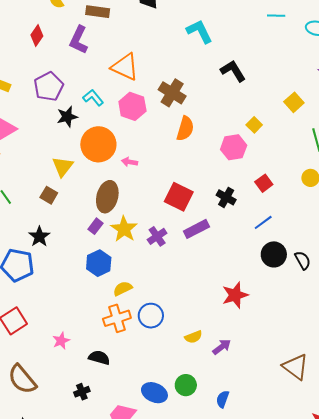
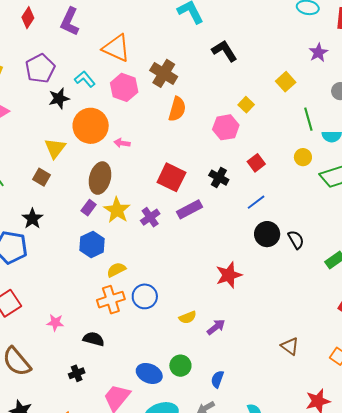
pink star: (61, 341) -> (55, 323), turned 30
brown triangle: (295, 367) -> (290, 346), size x0.7

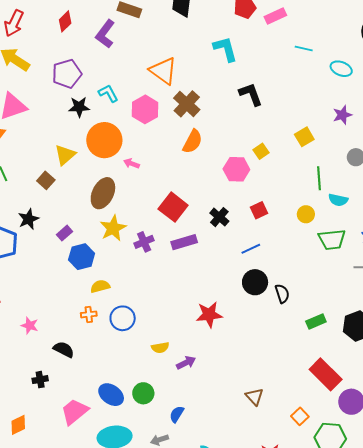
orange triangle: (116, 48) -> (163, 71), moved
purple rectangle: (89, 208) -> (64, 233), moved
orange cross: (111, 300) -> (89, 314), size x0.6

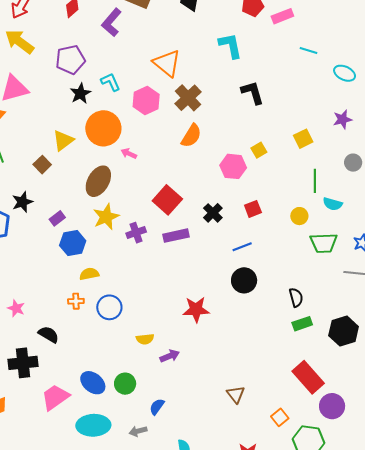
black star: (79, 107) -> (80, 93), turned -30
black semicircle: (282, 294) -> (296, 297), moved
black cross: (40, 380) -> (23, 363), size x1.8

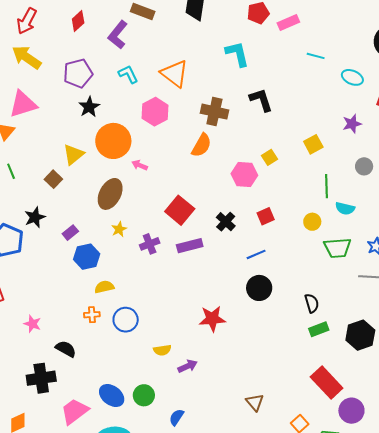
cyan L-shape: (111, 82) -> (128, 74), moved
brown cross: (188, 98) -> (214, 112), moved, turned -32
yellow star: (106, 217) -> (119, 229), size x0.6

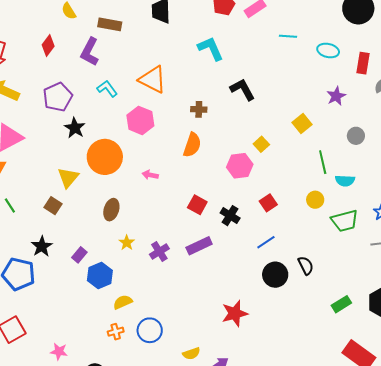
brown cross: (214, 112) -> (199, 109), size x0.6
pink arrow: (140, 165) -> (150, 175), moved
brown ellipse: (110, 194) -> (111, 210), size x0.7
red square: (180, 210) -> (197, 205), moved, size x0.7
black semicircle: (312, 303) -> (306, 266), moved

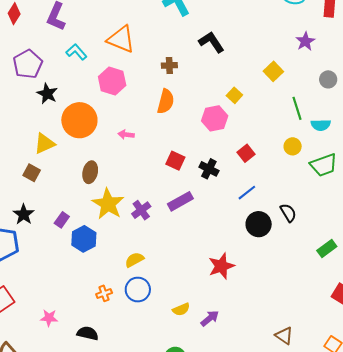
yellow triangle: (68, 177) -> (44, 144), turned 30
yellow star: (127, 243) -> (108, 204), size x2.0
yellow semicircle: (123, 302) -> (134, 260), moved

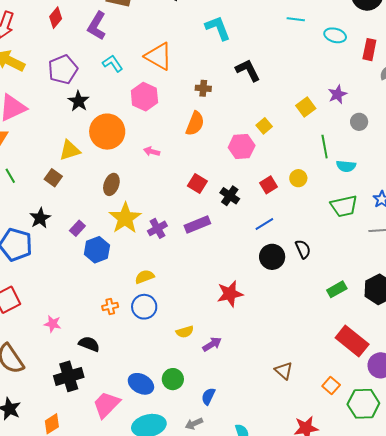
purple star: (305, 41) -> (337, 94), moved
yellow circle: (293, 146) -> (298, 178), moved

